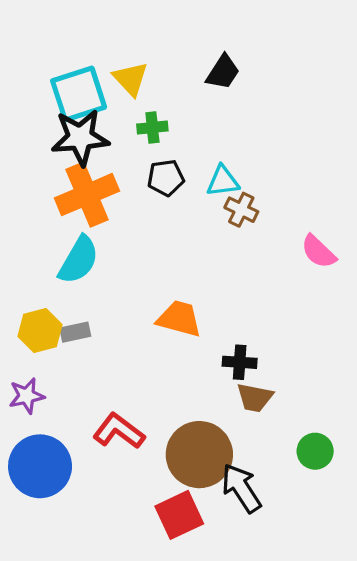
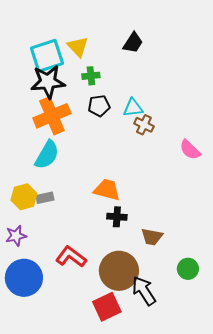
black cross: (240, 362) -> (117, 217), moved

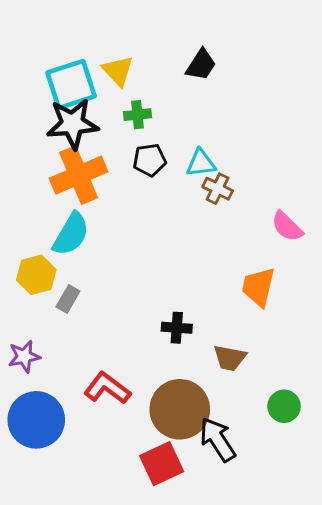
orange trapezoid: (107, 190) -> (258, 287), moved, turned -92
yellow hexagon: (24, 197) -> (36, 275), moved
gray rectangle: (45, 198) -> (68, 299), turned -48

